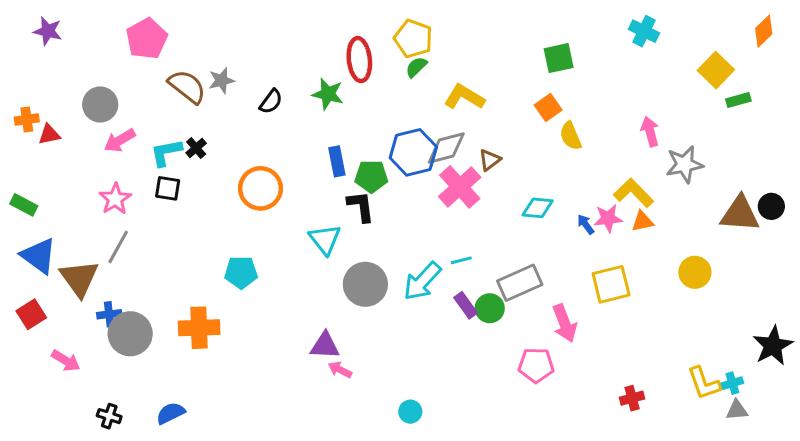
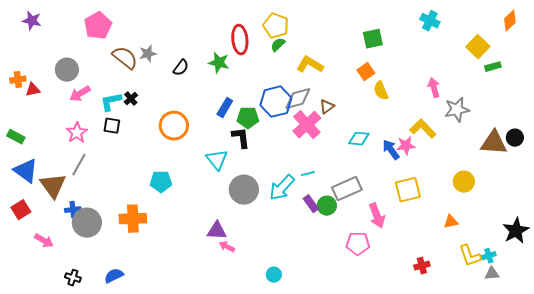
blue rectangle: (337, 161) -> (225, 108), turned 42
orange triangle: (642, 221) -> (451, 222), moved
blue arrow: (586, 224) -> (391, 150), size x1.5

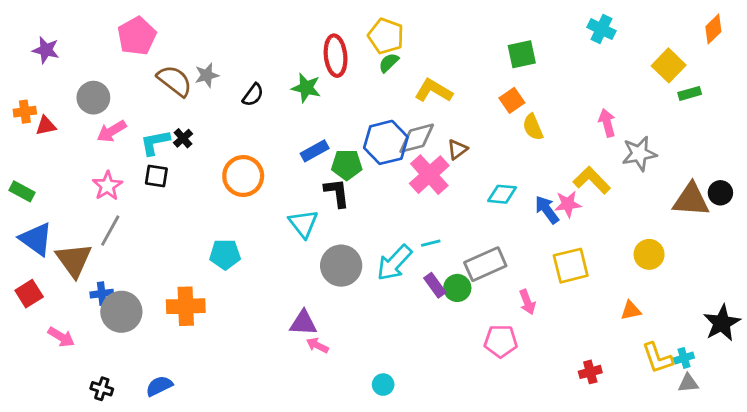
purple star: (32, 21) -> (46, 50), moved
blue rectangle: (225, 108) -> (315, 151), turned 30
pink arrow: (377, 216) -> (527, 302), size x0.7

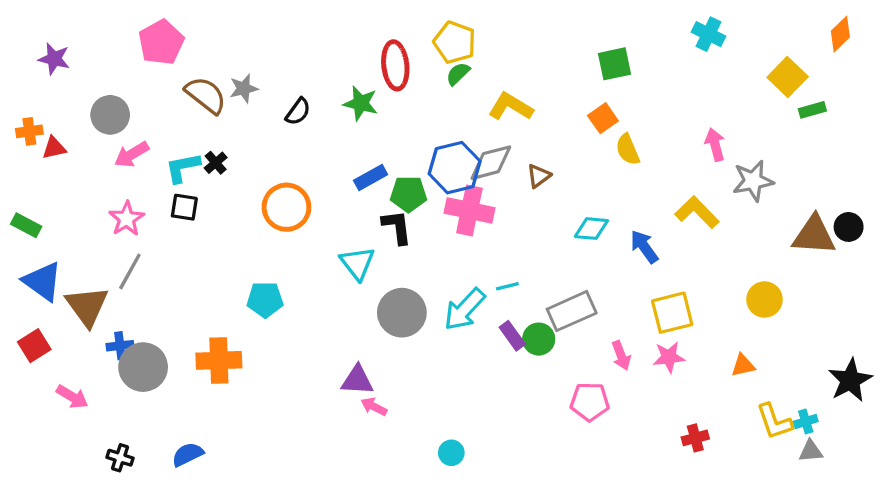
pink cross: (429, 175) -> (469, 210), moved, turned -36
pink star: (568, 204) -> (669, 357), moved

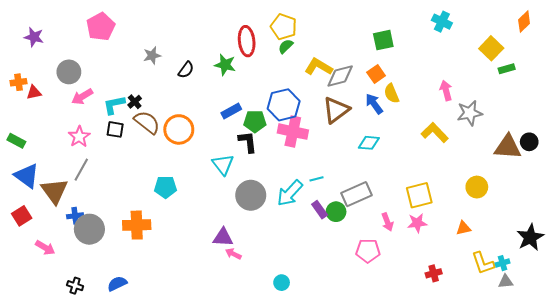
brown semicircle: (206, 95) -> (147, 122), moved
gray diamond: (491, 163) -> (340, 76), moved
brown triangle: (539, 176) -> (336, 110), size x1.8
blue arrow: (644, 247) -> (374, 104), moved

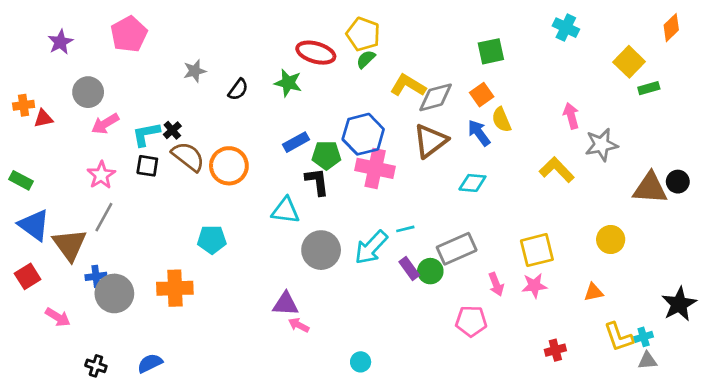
purple star: (34, 37) -> (60, 42), moved, turned 30
red ellipse: (247, 41) -> (316, 53), turned -68
cyan triangle: (223, 164) -> (286, 211), turned -45

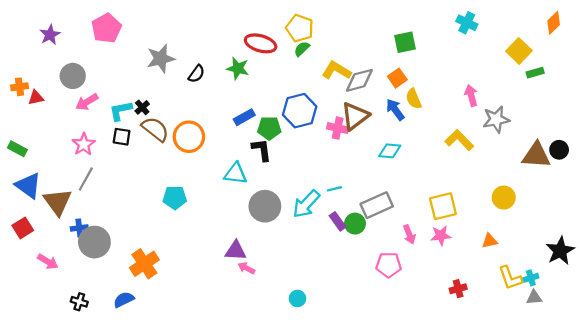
gray star: (195, 71) -> (161, 59), size x1.5
pink cross: (375, 168) -> (338, 128), moved, size x0.7
orange cross: (175, 288) -> (144, 264), moved, turned -32

